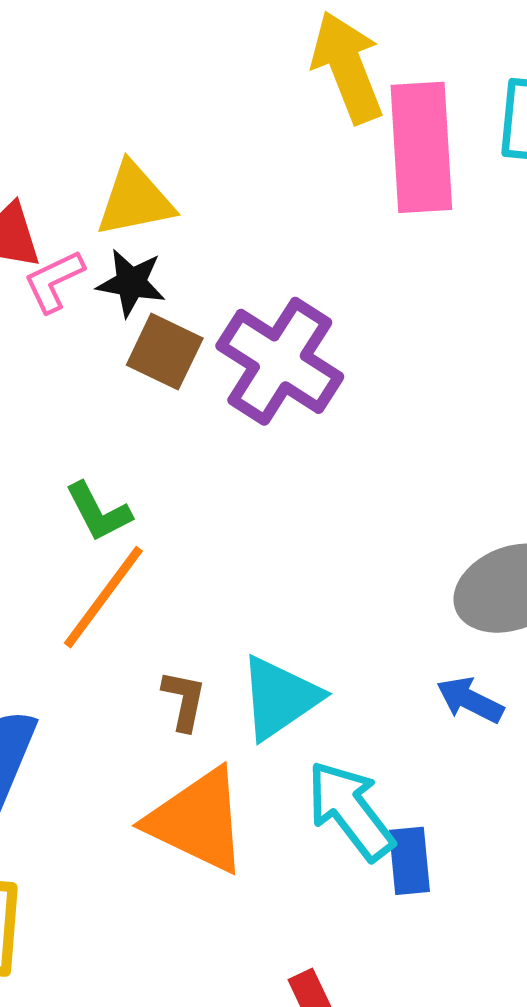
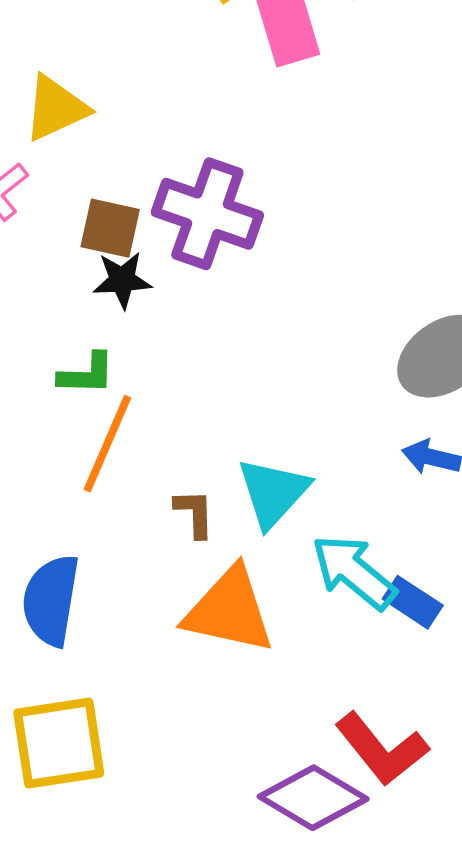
black star: (131, 283) -> (122, 280), moved
green L-shape: (98, 512) -> (87, 374), turned -48
blue rectangle: (409, 861) -> (413, 602), turned -38

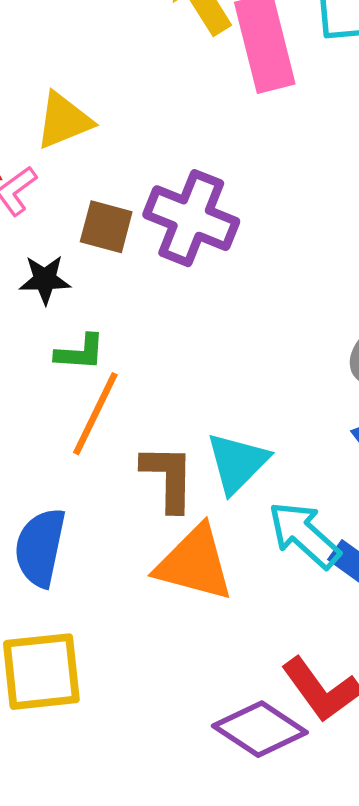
black star: (122, 280) -> (45, 280), moved
brown L-shape: (194, 513) -> (168, 478), size x1.6

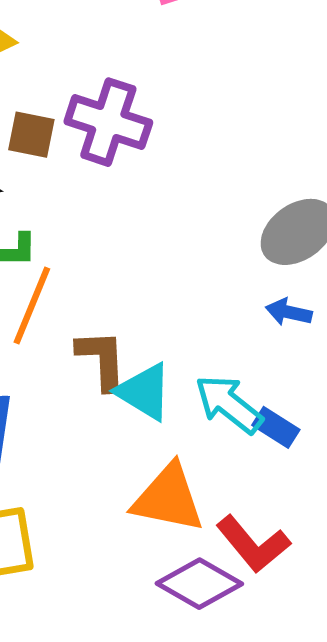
cyan triangle: (237, 463) -> (144, 392), moved, turned -40
orange triangle: (195, 563) -> (168, 498), moved

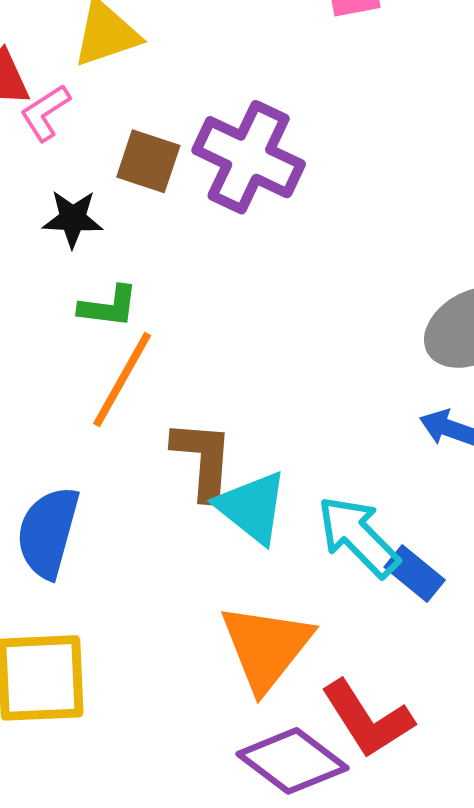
orange triangle: (168, 498) -> (266, 647), turned 50

